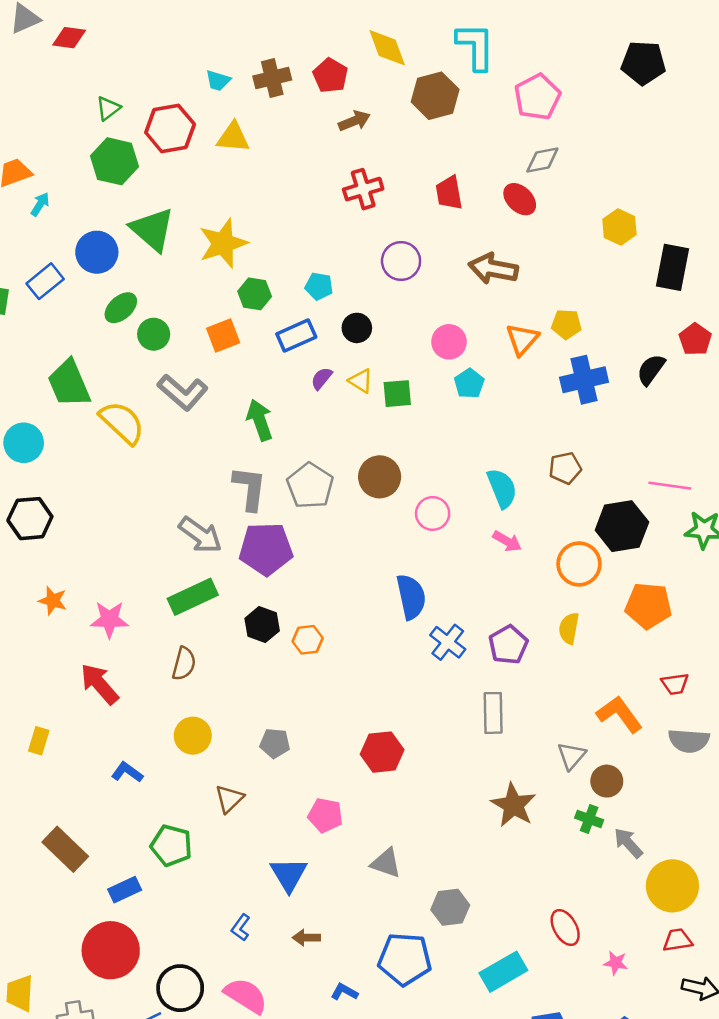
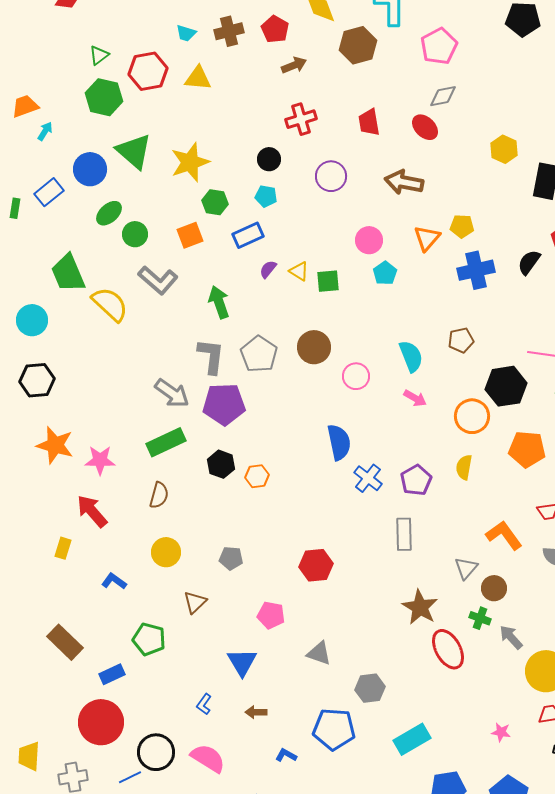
black circle: (357, 328) -> (269, 159), moved
orange star: (53, 601) -> (55, 445), size x1.6
yellow rectangle: (39, 741) -> (63, 548), moved
red ellipse: (565, 928) -> (448, 649), moved, size x1.4

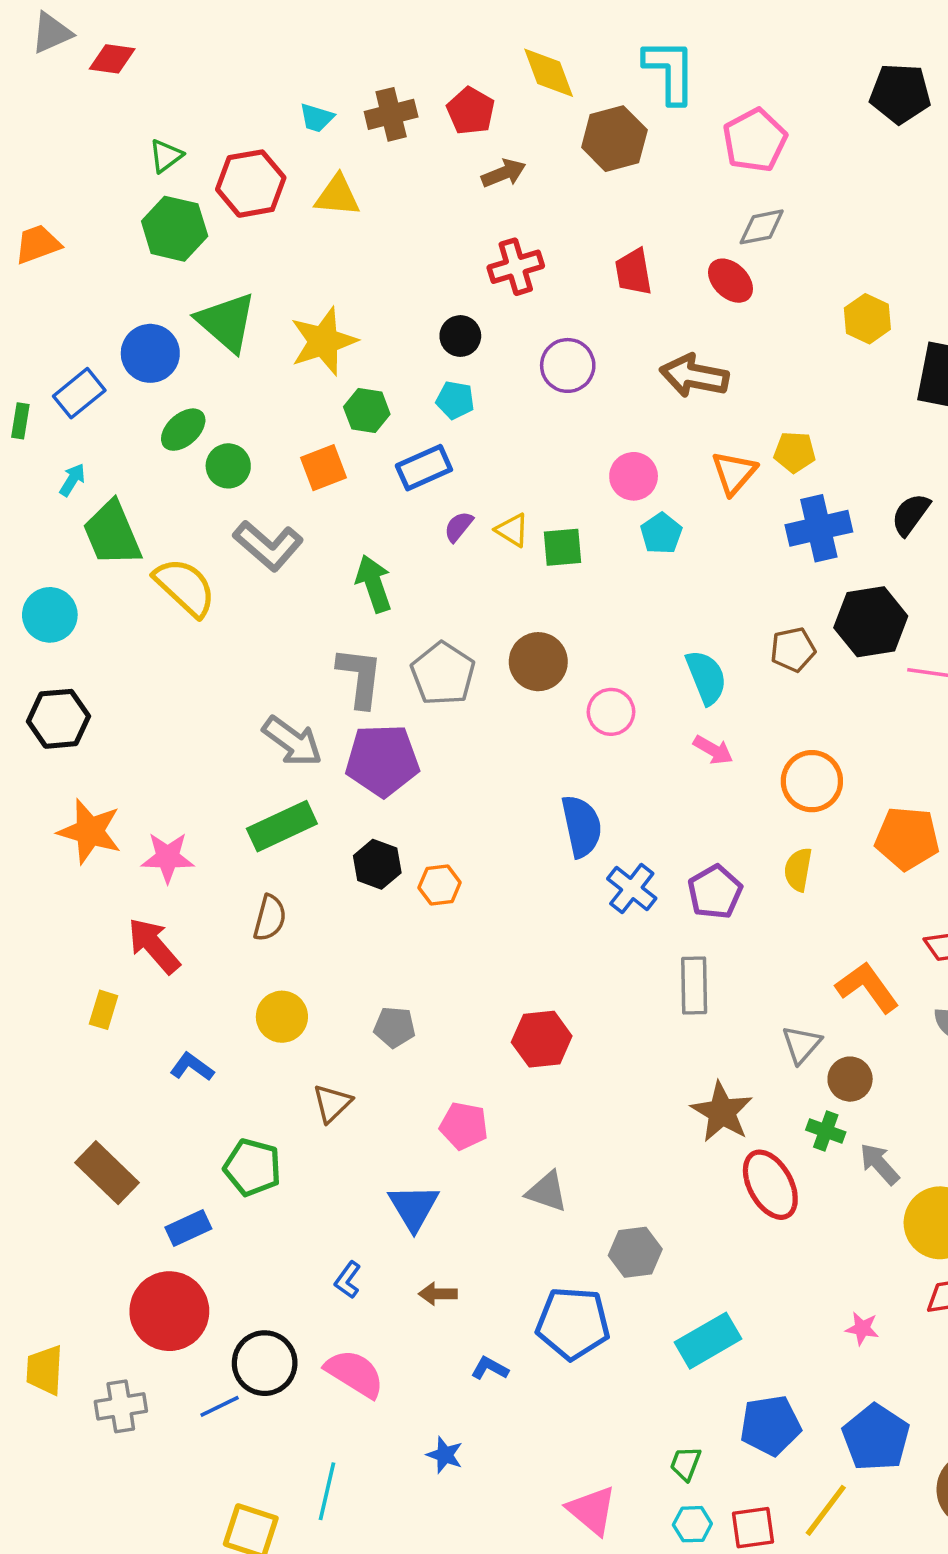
cyan arrow: (45, 131) -> (72, 480), moved
black hexagon: (506, 386) -> (871, 622), moved

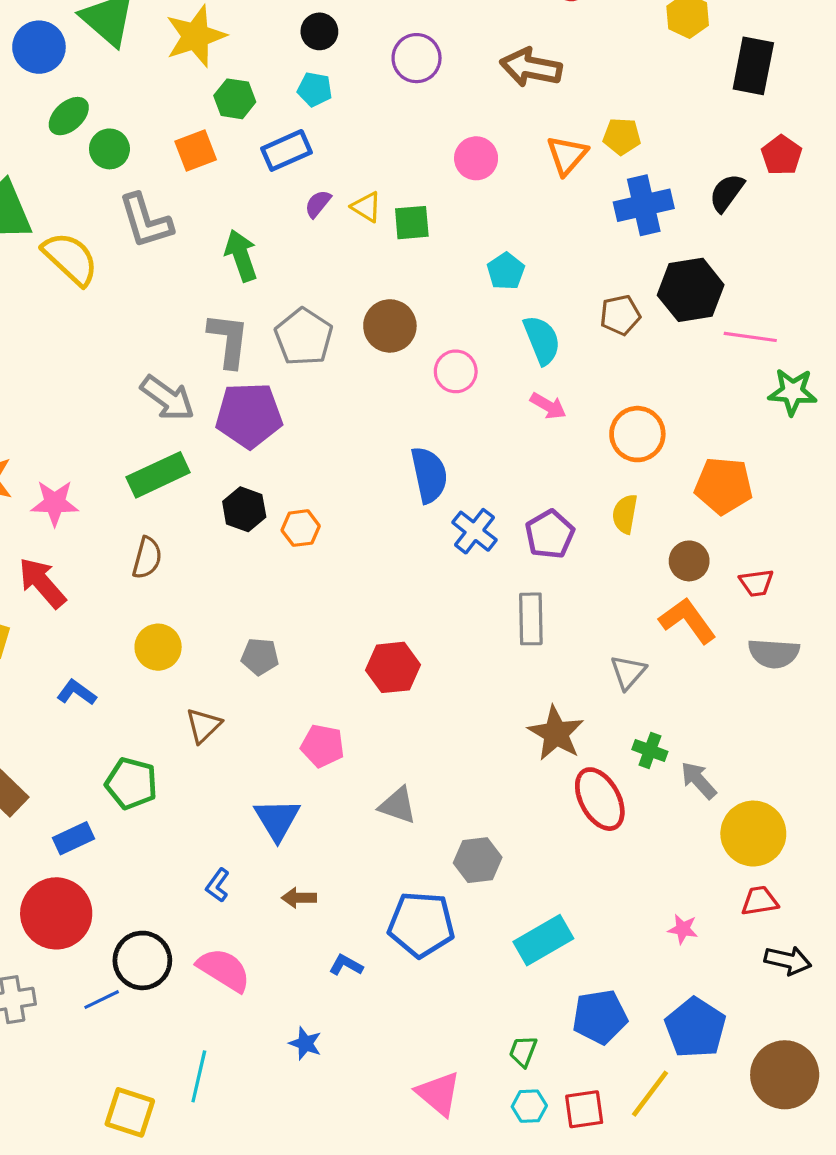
cyan pentagon: (661, 533) -> (506, 271), moved
gray L-shape: (268, 546) -> (146, 221), turned 32
brown circle: (850, 1079) -> (689, 561), moved

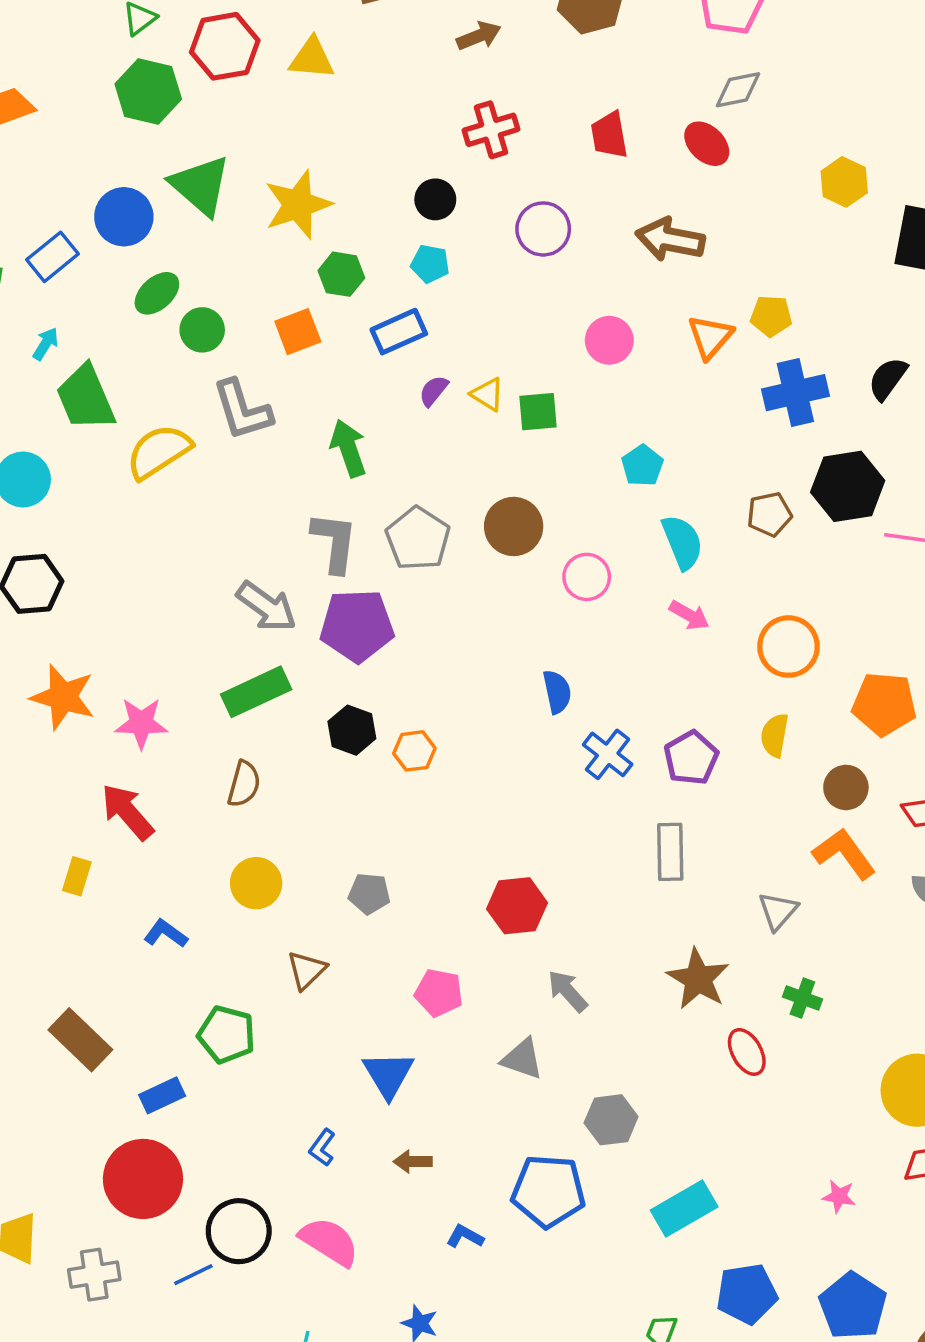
yellow semicircle: (70, 259) -> (159, 452), turned -76
blue semicircle: (429, 475) -> (557, 692), size x0.7
gray arrow: (699, 780) -> (568, 991), moved
red ellipse: (600, 799) -> (747, 1052), size x0.7

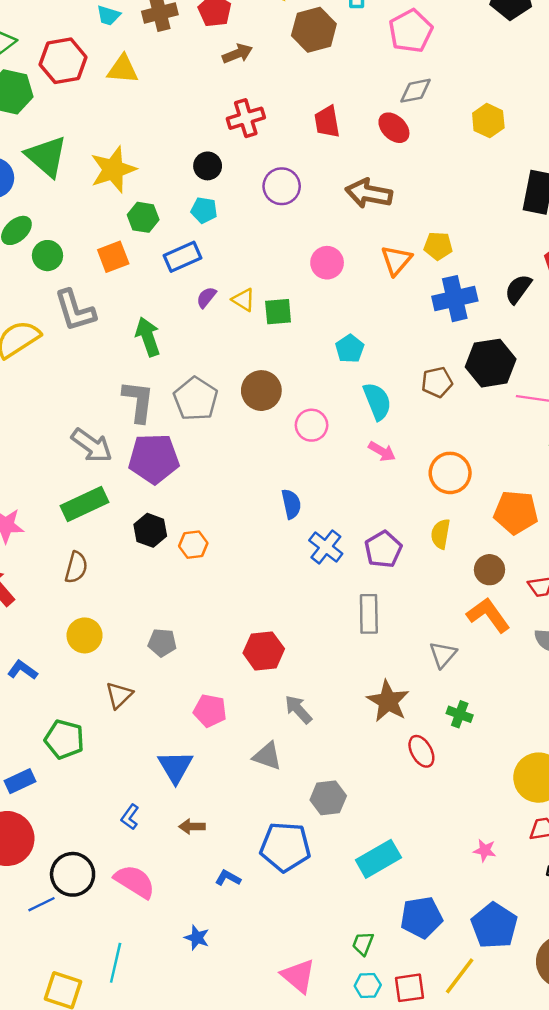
yellow hexagon: (844, 182) -> (488, 121), moved

